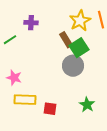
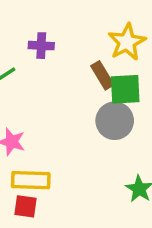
green square: (79, 48) -> (125, 89), turned 30
red square: (50, 109) -> (25, 206), moved

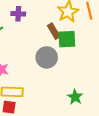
gray circle: (115, 121) -> (47, 57), moved

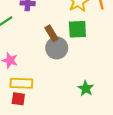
brown rectangle: (54, 31) -> (52, 33), moved

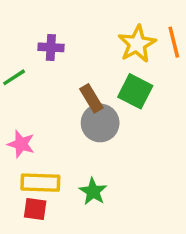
green square: (77, 29) -> (135, 91), turned 30
green star: (86, 88) -> (93, 191), moved

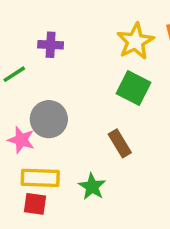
brown rectangle: (91, 98) -> (120, 143), moved
gray circle: (100, 123) -> (49, 119), moved

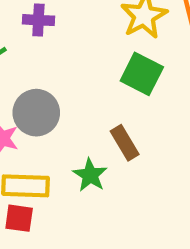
green star: (92, 187) -> (90, 175), moved

